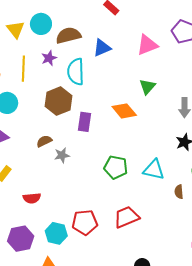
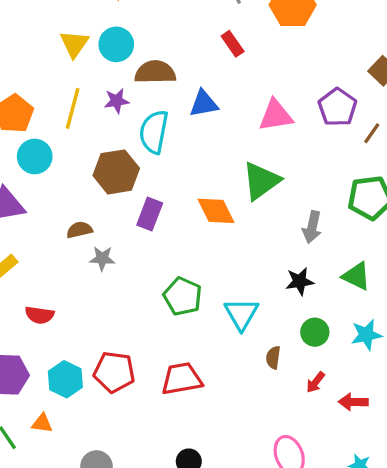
green triangle: (147, 87) -> (261, 181), size x1.5
cyan triangle: (154, 170) -> (241, 314), turned 35

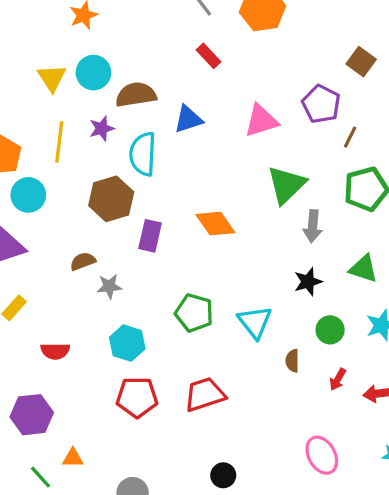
brown line: (372, 133) -> (350, 137), moved
green triangle: (261, 181) -> (286, 185), moved
cyan hexagon: (65, 379) -> (127, 343), moved

